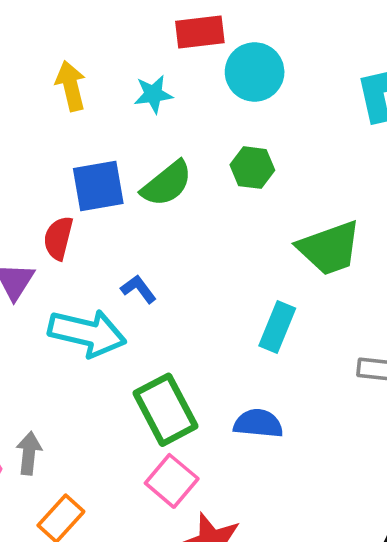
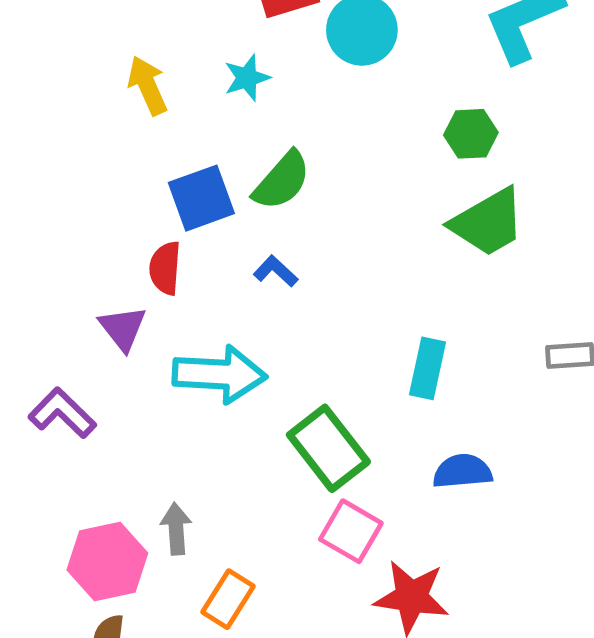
green hexagon: (252, 168) -> (471, 134), moved
blue L-shape: (139, 289) -> (276, 271), moved
cyan rectangle: (277, 327) -> (427, 368), moved
blue semicircle: (258, 423) -> (462, 471), moved

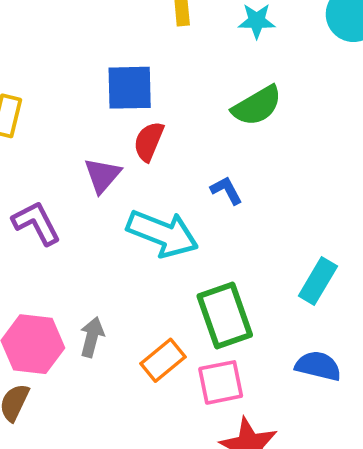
blue square: (201, 198) -> (130, 88), moved
blue L-shape: (276, 271) -> (226, 190), moved
pink square: (351, 531) -> (221, 382), turned 30
orange rectangle: (228, 599) -> (163, 360), moved

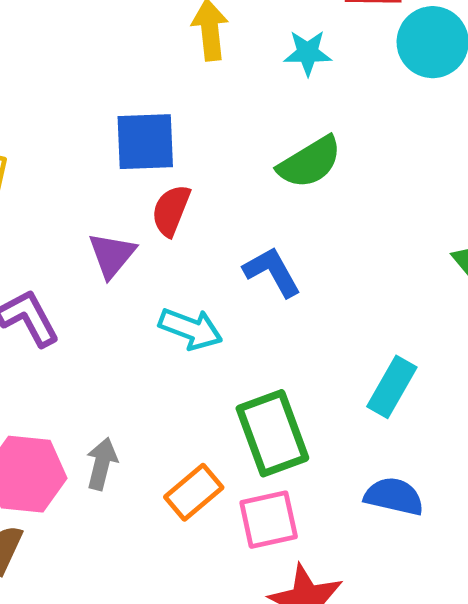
blue L-shape: (226, 190) -> (272, 272), size x1.4
cyan arrow: (162, 234) -> (191, 329), size x0.7

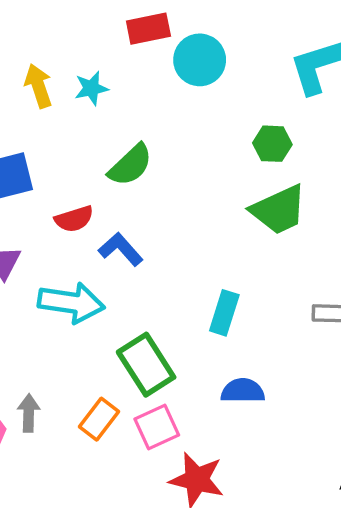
cyan star: (308, 53) -> (91, 88), moved
red semicircle: (171, 210) -> (74, 219), moved, turned -117
cyan arrow: (191, 329) -> (71, 303), size x1.4

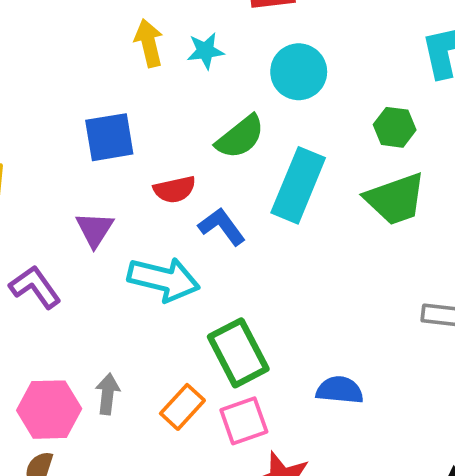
cyan circle: (200, 60) -> (299, 72), moved
cyan rectangle: (224, 313) -> (298, 185), moved, size x1.5

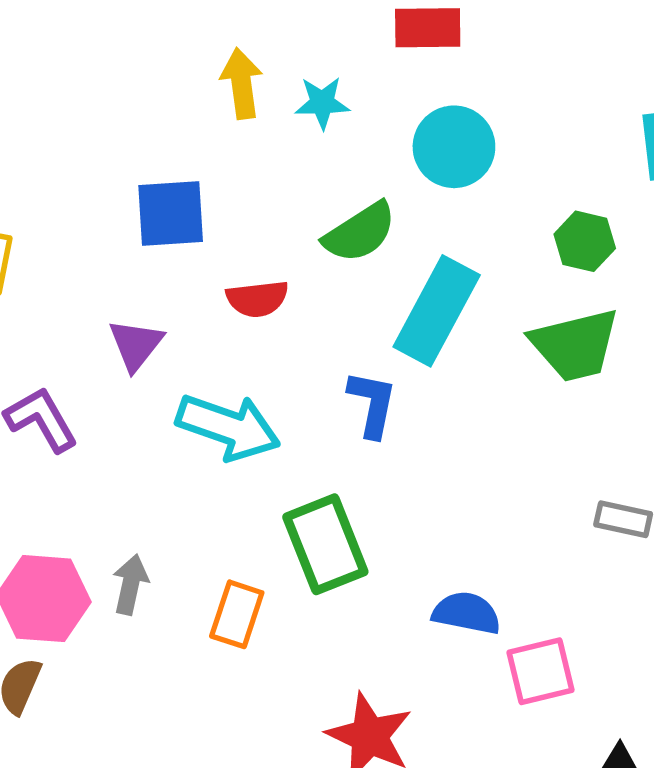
blue L-shape: (222, 226) -> (372, 404), moved, turned 42
orange rectangle: (182, 407) -> (237, 614), turned -30
pink square: (244, 421) -> (540, 671), moved

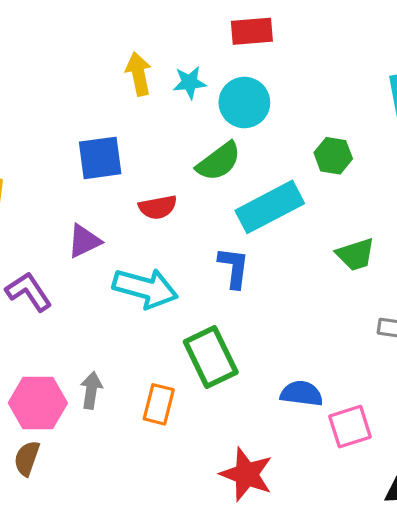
cyan circle: (454, 147) -> (244, 102), moved
green hexagon: (585, 241) -> (333, 156), moved
cyan rectangle: (437, 311) -> (270, 207), turned 38
purple triangle: (136, 345) -> (84, 241), turned 30
green trapezoid: (575, 345) -> (355, 254), moved, size x0.7

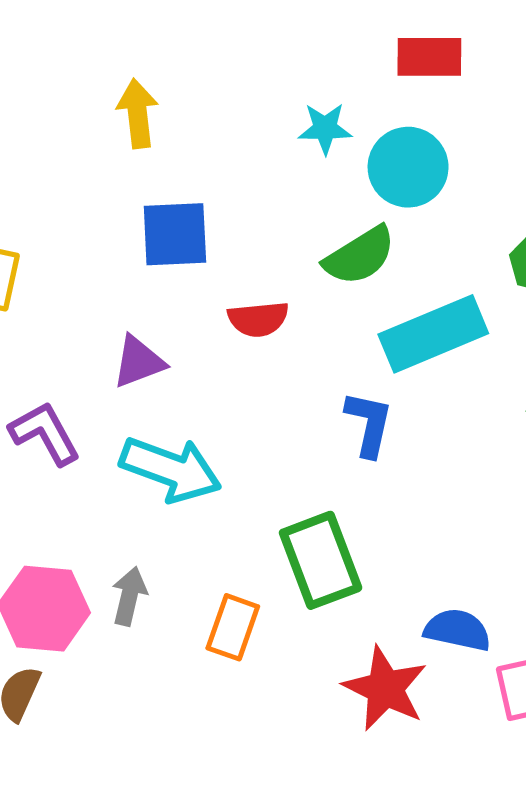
yellow arrow: (139, 74) -> (138, 114), moved
cyan arrow: (145, 288) -> (171, 469), moved
red star: (246, 474) -> (385, 689), moved

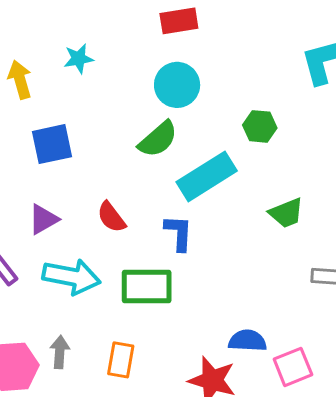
cyan star: (325, 128) -> (79, 59), moved
red semicircle: (258, 319) -> (111, 217), moved, turned 68
green rectangle: (321, 560) -> (147, 286), moved, turned -60

